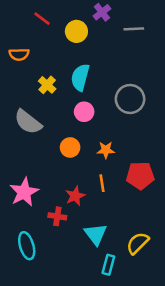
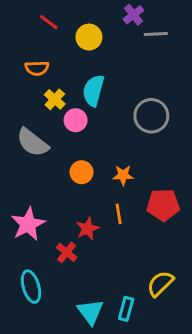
purple cross: (102, 12) -> (134, 15), moved
orange semicircle: (19, 54) -> (37, 68), moved
pink circle: (84, 112) -> (76, 120), moved
red cross: (57, 216) -> (67, 252), turned 30
cyan triangle: (96, 234) -> (90, 312), moved

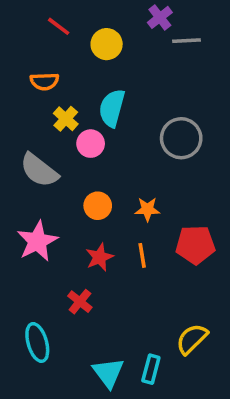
pink star: (28, 224) -> (37, 241), moved
red star: (87, 229) -> (99, 257), moved

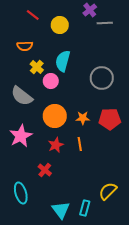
orange circle: (98, 206) -> (55, 116), size x1.5
red pentagon: (195, 245) -> (110, 119), moved

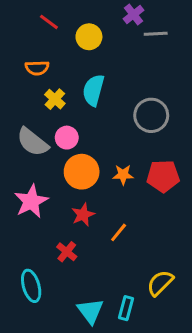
pink circle: (51, 81) -> (67, 138), moved
orange line: (80, 144) -> (119, 232), moved, turned 48

